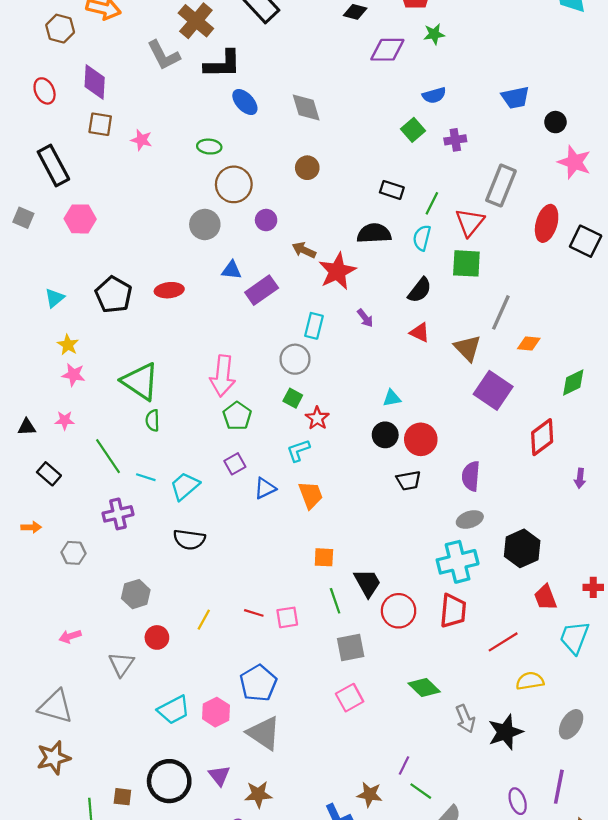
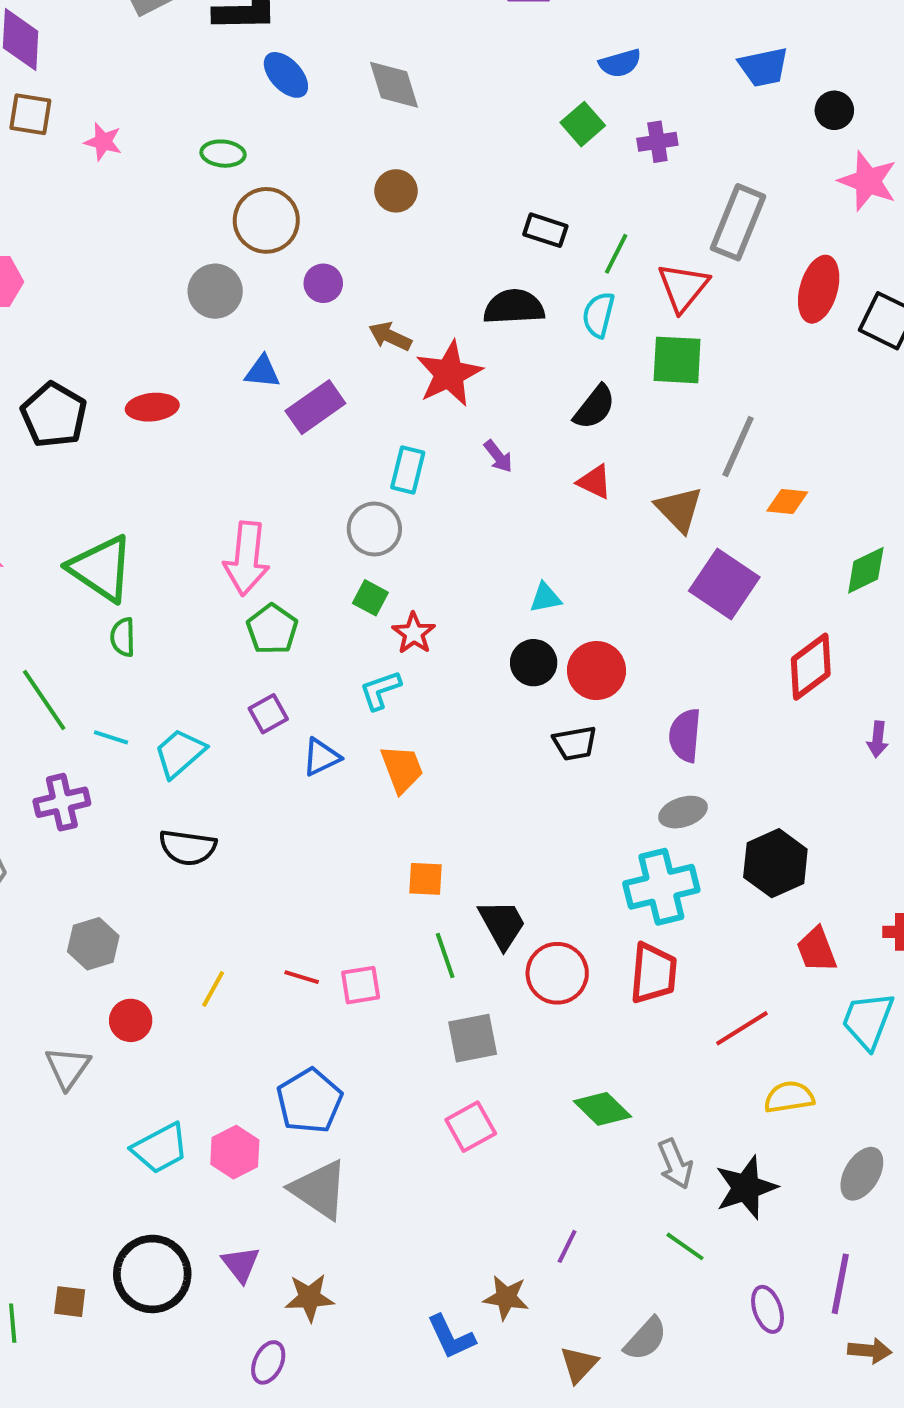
green line: (421, 791) -> (685, 1246), moved

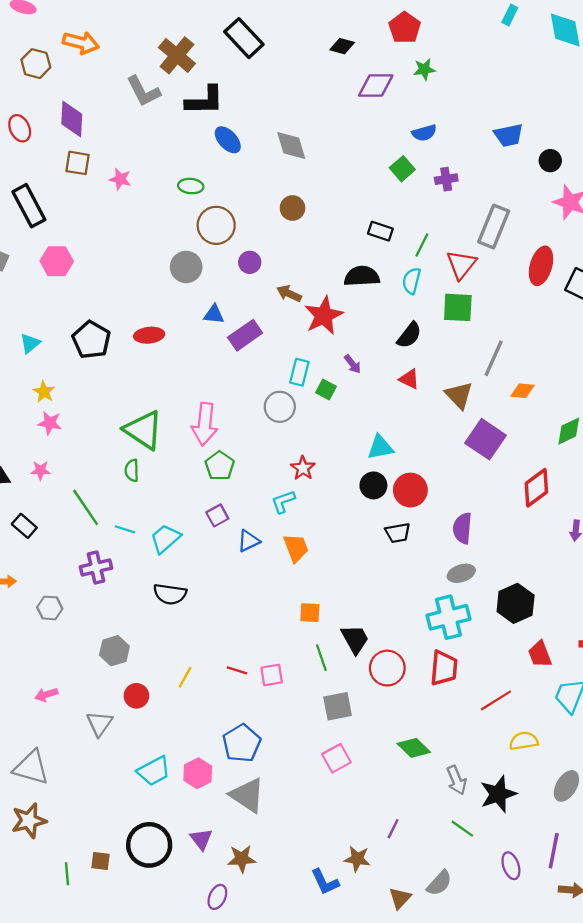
green triangle: (101, 568) -> (143, 430), moved
green square: (370, 598) -> (326, 389), moved
cyan triangle: (545, 598) -> (380, 447), size x1.4

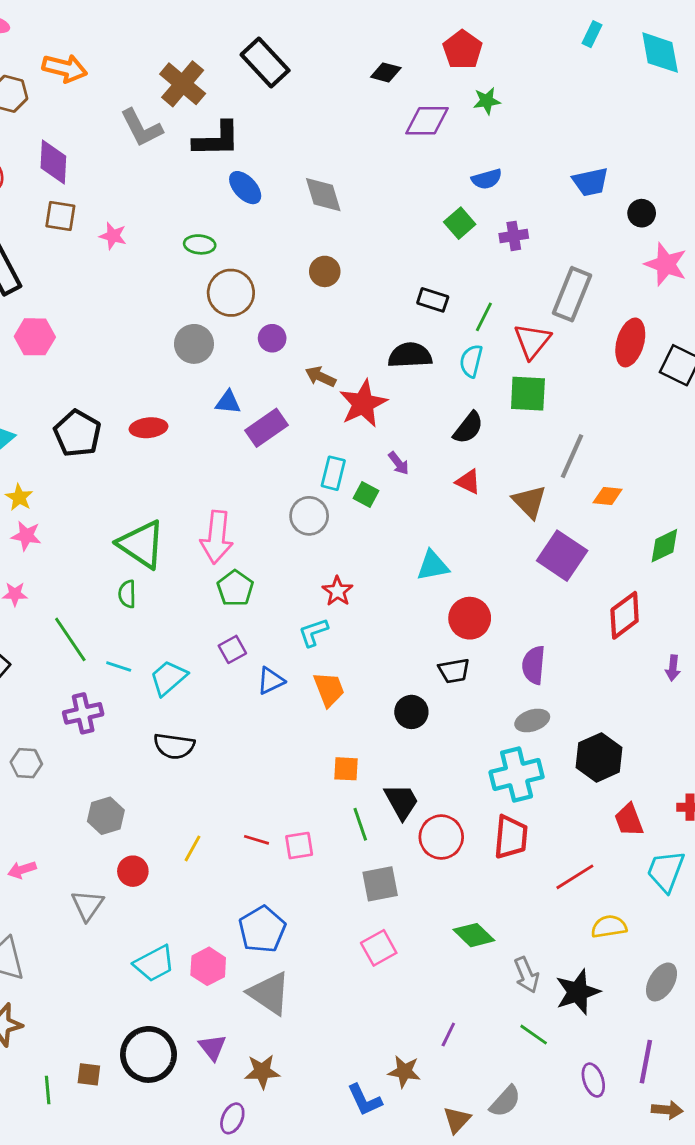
black circle: (373, 485) -> (411, 712), moved

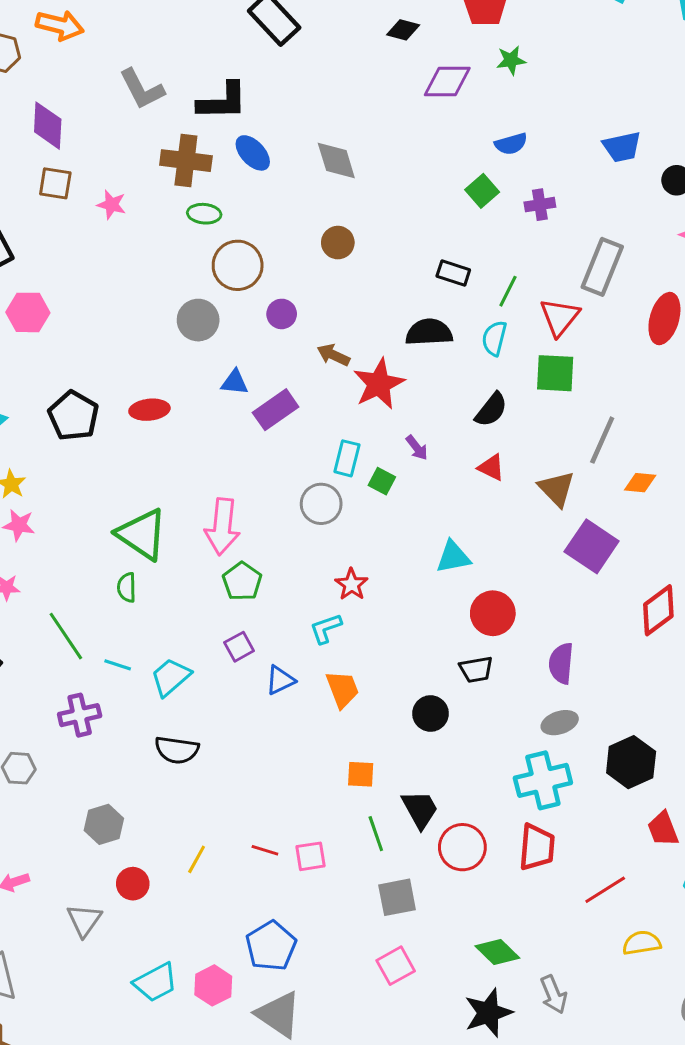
brown cross: (183, 84) -> (186, 161), moved, turned -33
black star: (578, 992) -> (488, 1013), moved

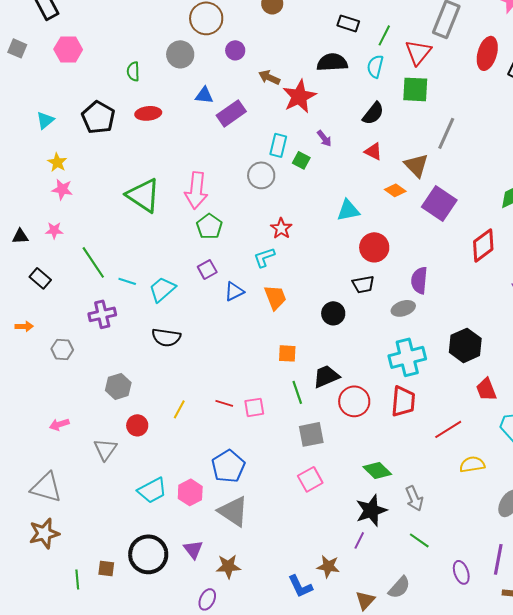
orange diamond: (640, 483) -> (395, 190), moved, turned 30
green semicircle: (127, 587) -> (133, 71), moved
gray ellipse: (560, 723) -> (403, 308), moved
black trapezoid: (420, 809) -> (326, 376), turned -84

